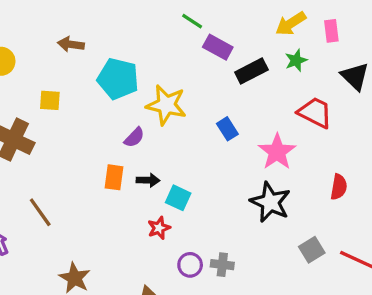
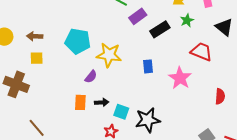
brown arrow: (71, 44) -> (35, 36), moved
purple rectangle: (218, 47) -> (138, 16), turned -60
blue rectangle: (227, 129) -> (148, 66), turned 32
black star: (270, 202) -> (148, 120), moved, turned -30

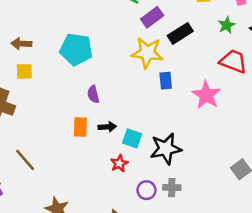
green star: (187, 20) -> (227, 25), moved
yellow star: (109, 55) -> (147, 53), moved
purple semicircle: (91, 77) -> (93, 94), turned 128

